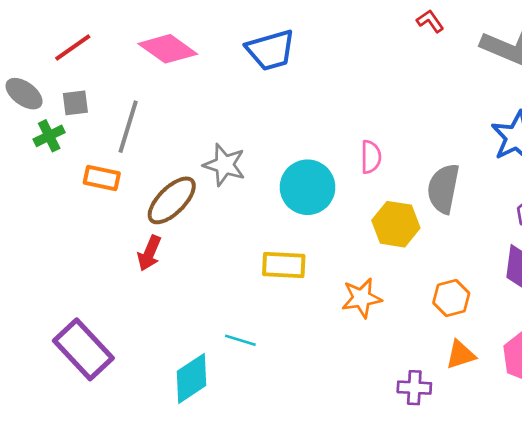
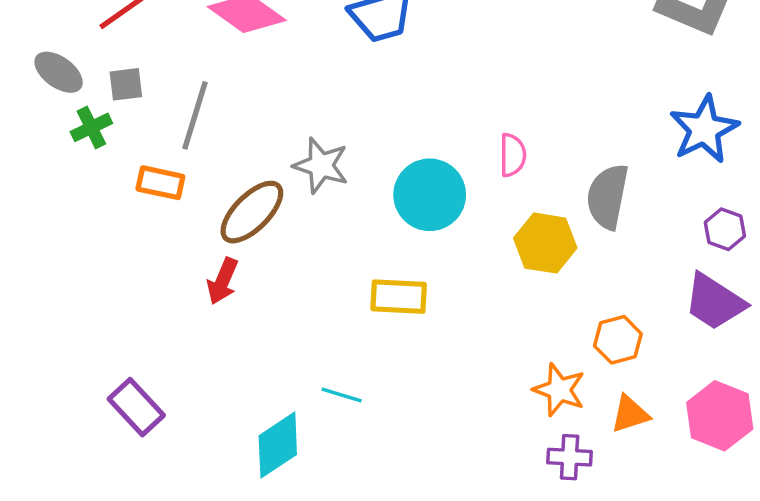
orange star: (362, 298) -> (559, 390), moved, turned 30
purple rectangle: (83, 349) -> (136, 407), size x0.7

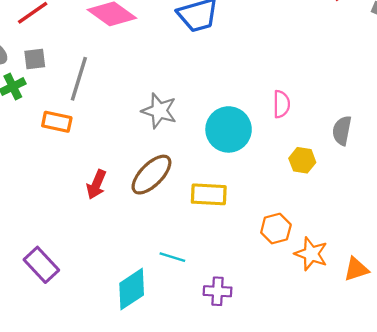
gray semicircle: (607, 197) -> (342, 131), size x0.7
brown ellipse: (252, 212) -> (151, 175), moved
yellow hexagon: (545, 243) -> (302, 160), size x0.7
orange hexagon: (618, 340) -> (276, 229), moved
purple cross: (570, 457) -> (218, 291), moved

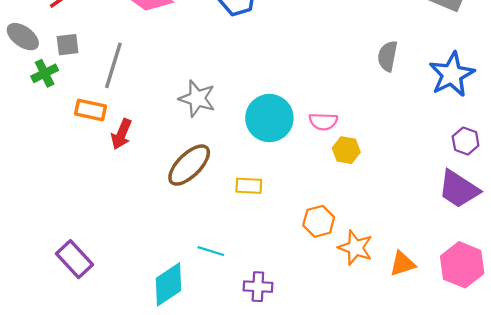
pink semicircle: (281, 104) -> (323, 121), moved, turned 92
gray semicircle: (342, 131) -> (388, 56), moved
red arrow: (96, 184) -> (121, 134), moved
yellow rectangle: (209, 194) -> (249, 186), size x0.7

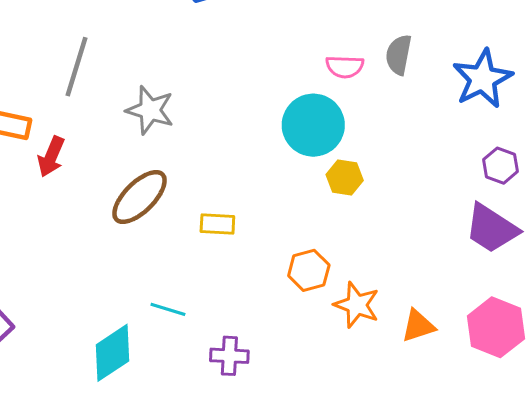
gray line: (113, 65) -> (77, 67), moved
cyan circle: (269, 118) -> (313, 125), moved
pink semicircle: (323, 121) -> (345, 67), moved

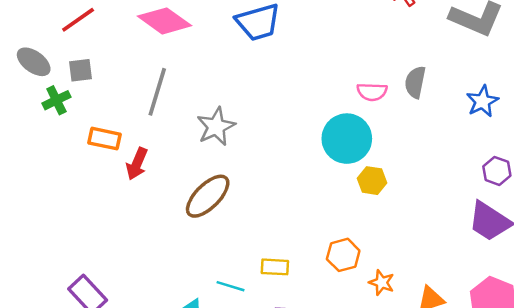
blue star: (483, 79) -> (482, 101), size x0.7
gray star: (150, 110) -> (216, 127), turned 30
yellow rectangle: (217, 224) -> (275, 267), moved
orange star: (357, 305) -> (382, 283), size x0.7

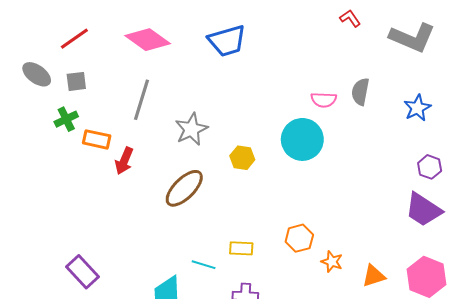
green cross: (56, 100) -> (66, 119), moved
yellow hexagon: (372, 181) -> (242, 158), moved

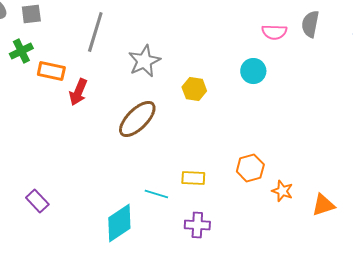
cyan circle: (302, 139) -> (253, 71), size x0.6
purple rectangle: (82, 272) -> (37, 201), size x0.7

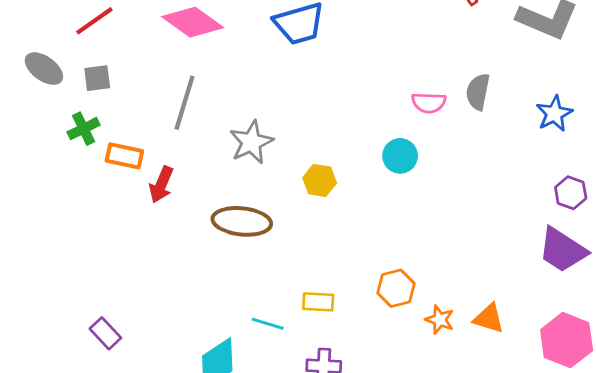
brown ellipse: (137, 119) -> (242, 221), turned 51
orange triangle: (323, 205) -> (489, 318), moved, turned 35

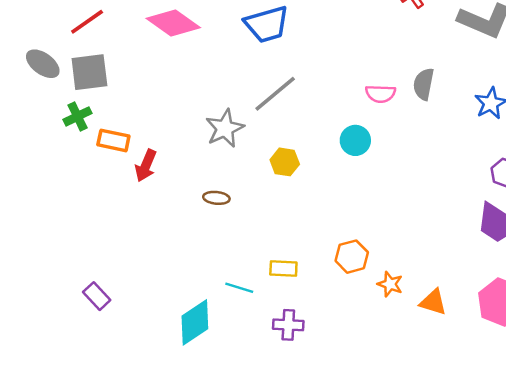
gray square: (97, 78) -> (89, 72), size x1.6
gray line: (184, 103) -> (275, 94), moved, turned 33
brown ellipse: (242, 221) -> (216, 198), size x0.5
orange triangle: (489, 318) -> (433, 302), moved

